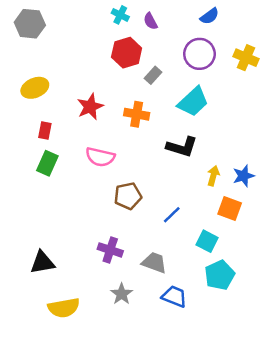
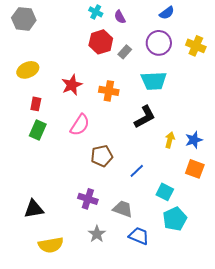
gray rectangle: (153, 75) -> (125, 52), moved
cyan trapezoid: (193, 102) -> (154, 81), turned 40
black L-shape: (182, 147) -> (145, 117), turned -45
pink semicircle: (100, 157) -> (80, 125), turned -70
orange square: (230, 208) -> (195, 169), moved

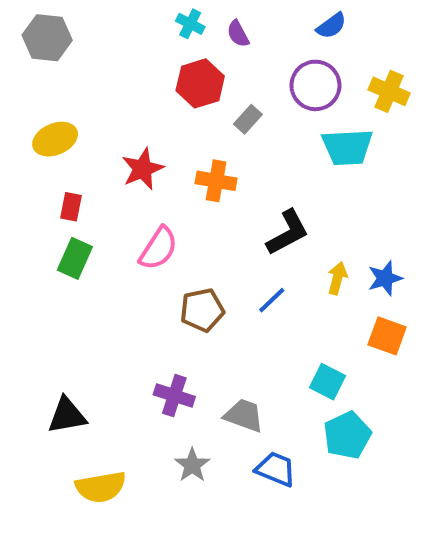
gray rectangle: (125, 52) -> (248, 119), moved
cyan trapezoid: (154, 81) -> (347, 147), moved
blue line: (137, 171) -> (272, 300), moved

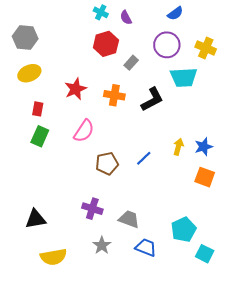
gray hexagon: (47, 38) -> (25, 38), moved
black L-shape: (288, 233) -> (152, 99), moved
cyan square: (327, 382) -> (205, 254), moved

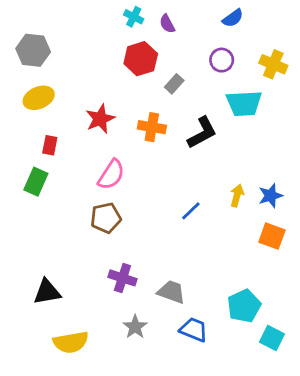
purple circle: (167, 45) -> (222, 60), size x0.7
green rectangle: (40, 136) -> (36, 182), moved
brown pentagon: (107, 163) -> (106, 218), moved

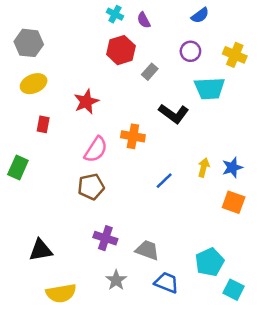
orange cross: (152, 127) -> (133, 136), moved
black L-shape: (202, 133) -> (174, 114), turned 64
green rectangle: (36, 182) -> (18, 167), moved

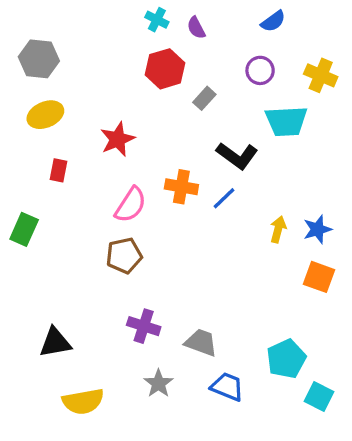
blue line: (164, 181) -> (224, 198), moved

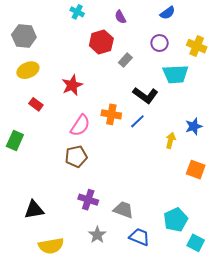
cyan cross: (157, 20) -> (77, 12), moved
red rectangle: (59, 170) -> (36, 104), turned -64
blue star: (317, 229) -> (194, 126), moved

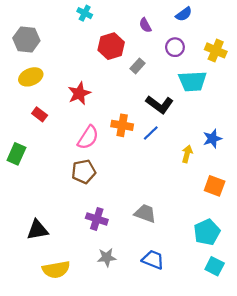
purple semicircle: (120, 17) -> (145, 25), moved
gray trapezoid: (123, 210) -> (145, 213), moved
cyan pentagon: (176, 220) -> (207, 232), moved
gray star: (97, 235) -> (107, 257), turned 30

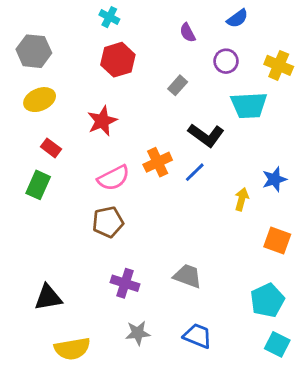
red hexagon: (111, 46) -> (118, 60), moved
orange cross: (122, 125) -> (158, 162), turned -35
pink semicircle: (88, 137) -> (114, 178), turned 30
green rectangle: (16, 154) -> (38, 185), moved

